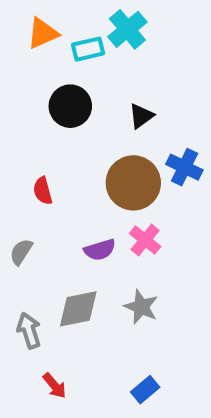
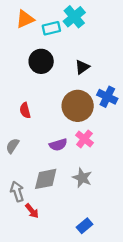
red arrow: (55, 386) -> (32, 211), moved

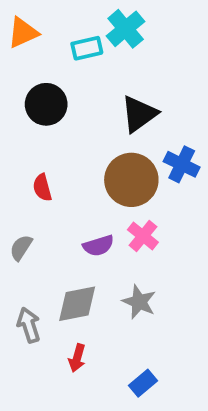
orange triangle: (25, 19) -> (23, 33), moved
black circle: (41, 61) -> (46, 104), moved
black triangle: (82, 67) -> (139, 114), size x1.5
red arrow: (32, 211) -> (77, 358), moved, turned 56

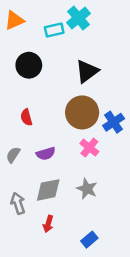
blue cross: (182, 164) -> (114, 122), moved, turned 30
purple semicircle: (98, 246) -> (46, 154), moved

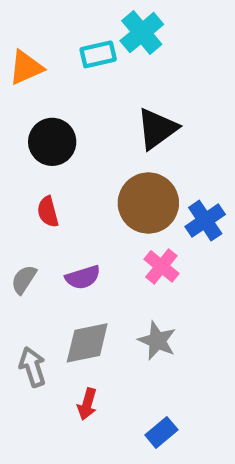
orange triangle: (14, 20) -> (26, 68), moved
black circle: (29, 65) -> (52, 142), moved

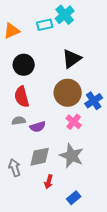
red semicircle: (48, 212) -> (22, 97), size x1.5
gray semicircle: (24, 280) -> (19, 121), moved, turned 48
gray star: (157, 341) -> (72, 156), size x1.4
red arrow: (87, 404) -> (49, 182), moved

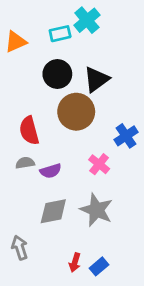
black circle: (24, 65) -> (57, 74), moved
brown circle: (68, 93) -> (76, 112), moved
gray arrow: (15, 168) -> (20, 248), moved
red arrow: (49, 182) -> (75, 262), moved

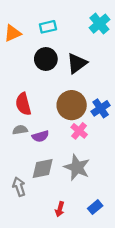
cyan cross: (87, 20) -> (99, 24), moved
brown circle: (76, 112) -> (72, 105), moved
gray arrow: (20, 248) -> (19, 187), moved
blue rectangle: (99, 266) -> (95, 207), moved

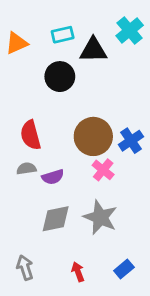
black triangle: (77, 63) -> (93, 50), moved, turned 35
gray arrow: (19, 187) -> (25, 268), moved
red arrow: (60, 209) -> (78, 272), turned 144

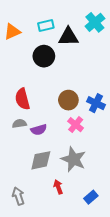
brown circle: (93, 136) -> (68, 100), size x0.7
blue cross: (131, 141) -> (96, 103), turned -30
red arrow: (78, 272) -> (58, 187), moved

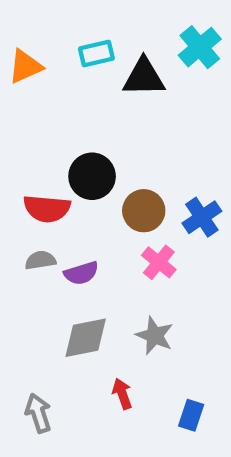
black circle: (44, 56) -> (92, 176), moved
red semicircle: (22, 99) -> (47, 209), turned -70
blue cross: (96, 103) -> (202, 217), turned 30
gray star: (74, 159) -> (155, 336), size x0.7
blue rectangle: (91, 197) -> (191, 415), turned -32

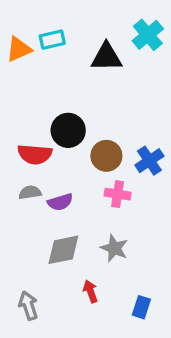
cyan rectangle: (96, 54) -> (52, 40), moved
pink cross: (159, 262) -> (118, 194), turned -30

